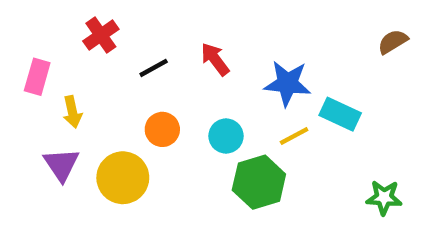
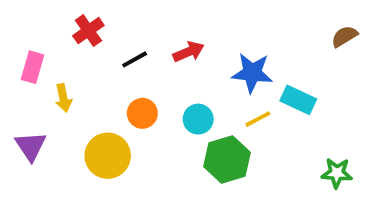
red arrow: (215, 59) -> (189, 52), turned 104
purple triangle: (61, 165) -> (31, 146), moved

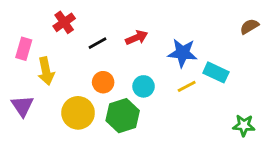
yellow arrow: (63, 98) -> (46, 71), size x1.4
green hexagon: (227, 160) -> (123, 116), moved

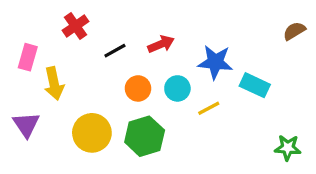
orange circle: (103, 82) -> (138, 88), moved
cyan circle: (144, 86) -> (177, 88), moved
yellow line: (187, 86) -> (209, 108), moved

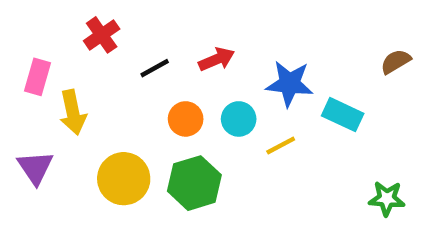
brown semicircle: (294, 31) -> (396, 61), moved

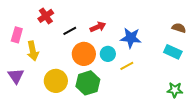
brown semicircle: (396, 61) -> (179, 28), turned 48
cyan rectangle: (343, 115) -> (173, 52), moved
orange circle: (186, 119) -> (84, 54), size x1.5

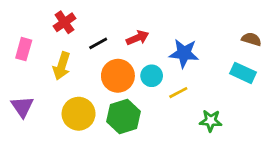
yellow arrow: (33, 51) -> (62, 66), moved, turned 30
green star: (175, 90) -> (211, 121), moved

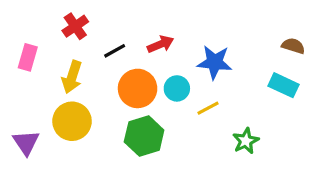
purple triangle: (22, 107) -> (26, 143), moved
yellow circle: (79, 114) -> (72, 121), moved
green star: (211, 121) -> (246, 141), turned -30

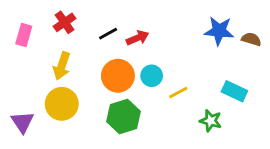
black line: (115, 51) -> (108, 34), moved
pink rectangle: (28, 57) -> (24, 35), moved
blue star: (215, 62) -> (219, 31), moved
cyan rectangle: (283, 85) -> (234, 91), moved
green star: (246, 141) -> (211, 121), turned -30

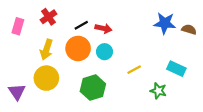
red arrow: (138, 38) -> (103, 28), turned 35
orange circle: (118, 76) -> (78, 48), moved
cyan circle: (152, 76) -> (104, 52), moved

